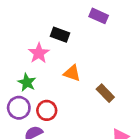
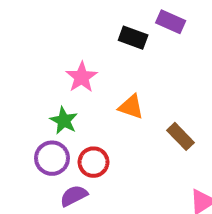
black rectangle: (60, 35) -> (133, 38), moved

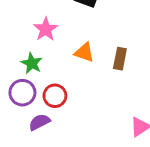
brown rectangle: (180, 136) -> (120, 59), moved, turned 55

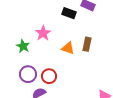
brown rectangle: (120, 59) -> (87, 44), moved
green star: (32, 63) -> (23, 46), moved

